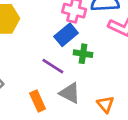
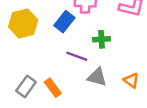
blue rectangle: (66, 35) -> (64, 22), moved
orange rectangle: (38, 101) -> (53, 88), moved

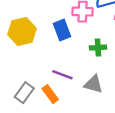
blue rectangle: (64, 22) -> (62, 30), turned -60
purple line: (77, 56) -> (62, 75), moved

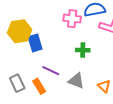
blue rectangle: (62, 30) -> (35, 43), moved
gray rectangle: (24, 93) -> (17, 83), turned -66

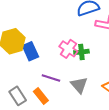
pink cross: (72, 19) -> (68, 49), moved, turned 36
gray triangle: (76, 81) -> (79, 85), turned 36

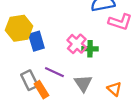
gray rectangle: (18, 96) -> (29, 80), moved

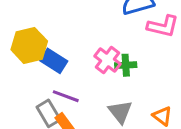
blue rectangle: (36, 41) -> (54, 61), turned -36
purple line: (54, 72) -> (66, 96), moved

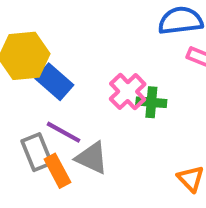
gray triangle: (120, 112) -> (92, 158), moved, turned -35

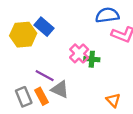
blue rectangle: (54, 82) -> (44, 27), moved
gray rectangle: (37, 152) -> (24, 97), moved

